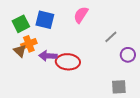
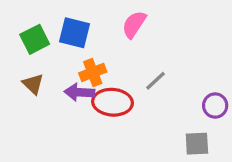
gray line: (111, 37) -> (156, 81), moved
orange cross: (29, 44) -> (93, 72), moved
purple circle: (128, 55) -> (215, 106), moved

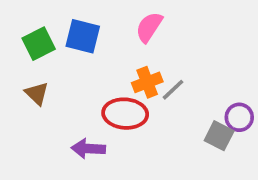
orange cross: (93, 72) -> (147, 82), moved
purple arrow: (79, 92) -> (88, 149), moved
gray square: (197, 144) -> (219, 136), moved, turned 30

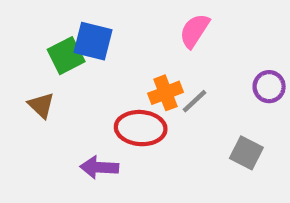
pink semicircle: (149, 27) -> (194, 31), moved
green square: (39, 44) -> (66, 56), moved
purple circle: (239, 117) -> (269, 87), moved

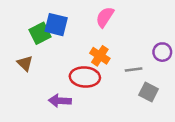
pink semicircle: (194, 31) -> (105, 17), moved
orange cross: (166, 93) -> (100, 56), turned -36
gray line: (194, 101) -> (134, 70), moved, turned 35

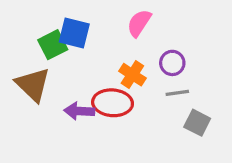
purple circle: (162, 52) -> (172, 63), moved
brown triangle: (25, 63) -> (33, 85), size x1.6
purple arrow: (60, 101) -> (79, 111), moved

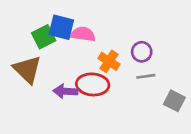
pink semicircle: (139, 23) -> (83, 34), moved, turned 65
gray square: (197, 123) -> (174, 101), moved

